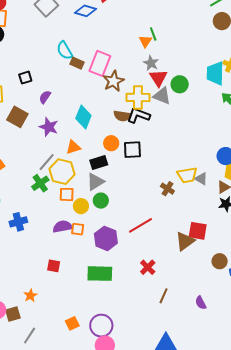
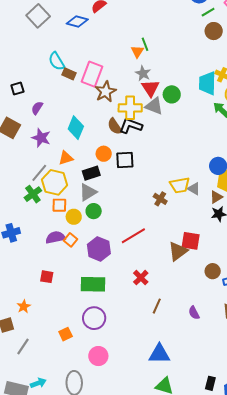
brown semicircle: (122, 116) -> (115, 126), turned 48
orange square: (78, 229) -> (70, 240), turned 32
purple circle: (101, 326) -> (94, 318), moved

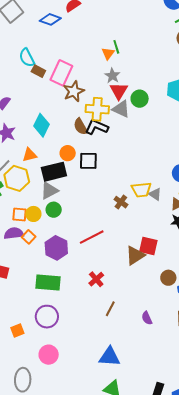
black rectangle: (91, 173) -> (54, 172), size x1.4
orange square: (59, 205) -> (19, 214), moved

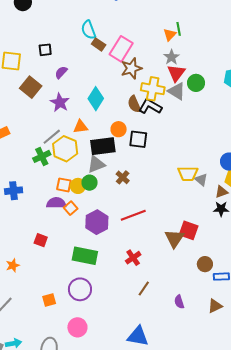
brown cross: (121, 202) -> (123, 177), moved
green circle: (54, 210) -> (90, 183), moved
brown triangle: (135, 256) -> (174, 238), turned -30

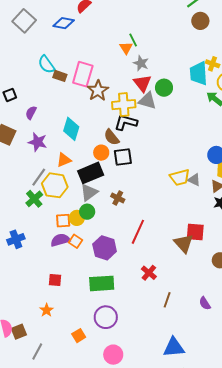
gray star: (171, 57) -> (141, 63), moved
brown semicircle: (134, 104) -> (111, 137), moved
red line: (133, 215) -> (138, 232), turned -30
orange star: (13, 265) -> (47, 310), moved

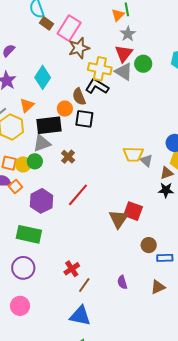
orange triangle: (64, 160) -> (27, 105), turned -35
red cross: (149, 273) -> (72, 269), moved
brown line: (167, 300) -> (84, 285), moved

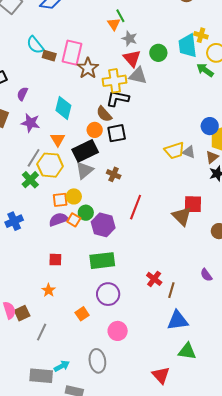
green circle: (143, 64) -> (158, 53), moved
green circle: (35, 161) -> (86, 213), moved

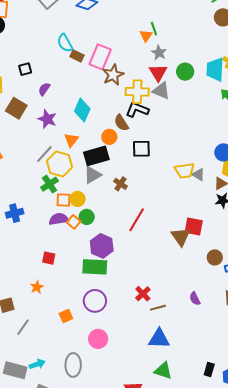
black square: (117, 133) -> (141, 149), moved
green cross: (30, 180) -> (50, 184), moved
purple hexagon: (103, 225) -> (102, 246), moved
brown line: (171, 290) -> (158, 308), turned 49

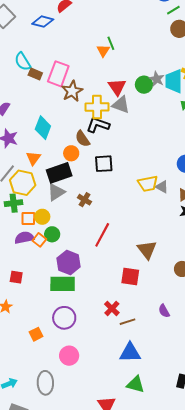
gray star: (159, 53) -> (157, 79), moved
green cross: (50, 184) -> (14, 203), turned 30
red square: (194, 227) -> (130, 277), moved

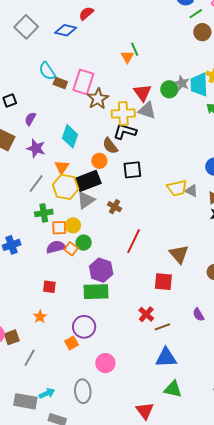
yellow hexagon: (23, 183) -> (66, 187), moved
purple circle: (64, 318) -> (84, 327), moved

